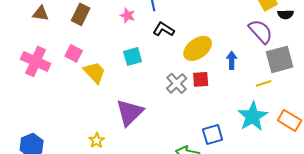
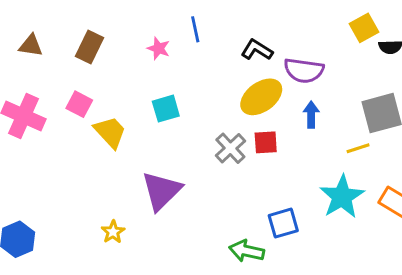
black L-shape: (164, 29) -> (257, 50), moved
purple semicircle: (261, 31) -> (304, 70), moved, turned 140

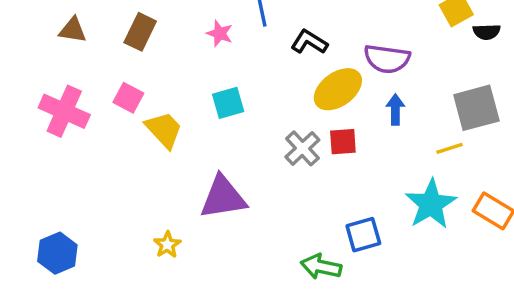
black L-shape: (257, 50) -> (309, 42), moved
purple triangle: (161, 191) -> (223, 197), turned 36

